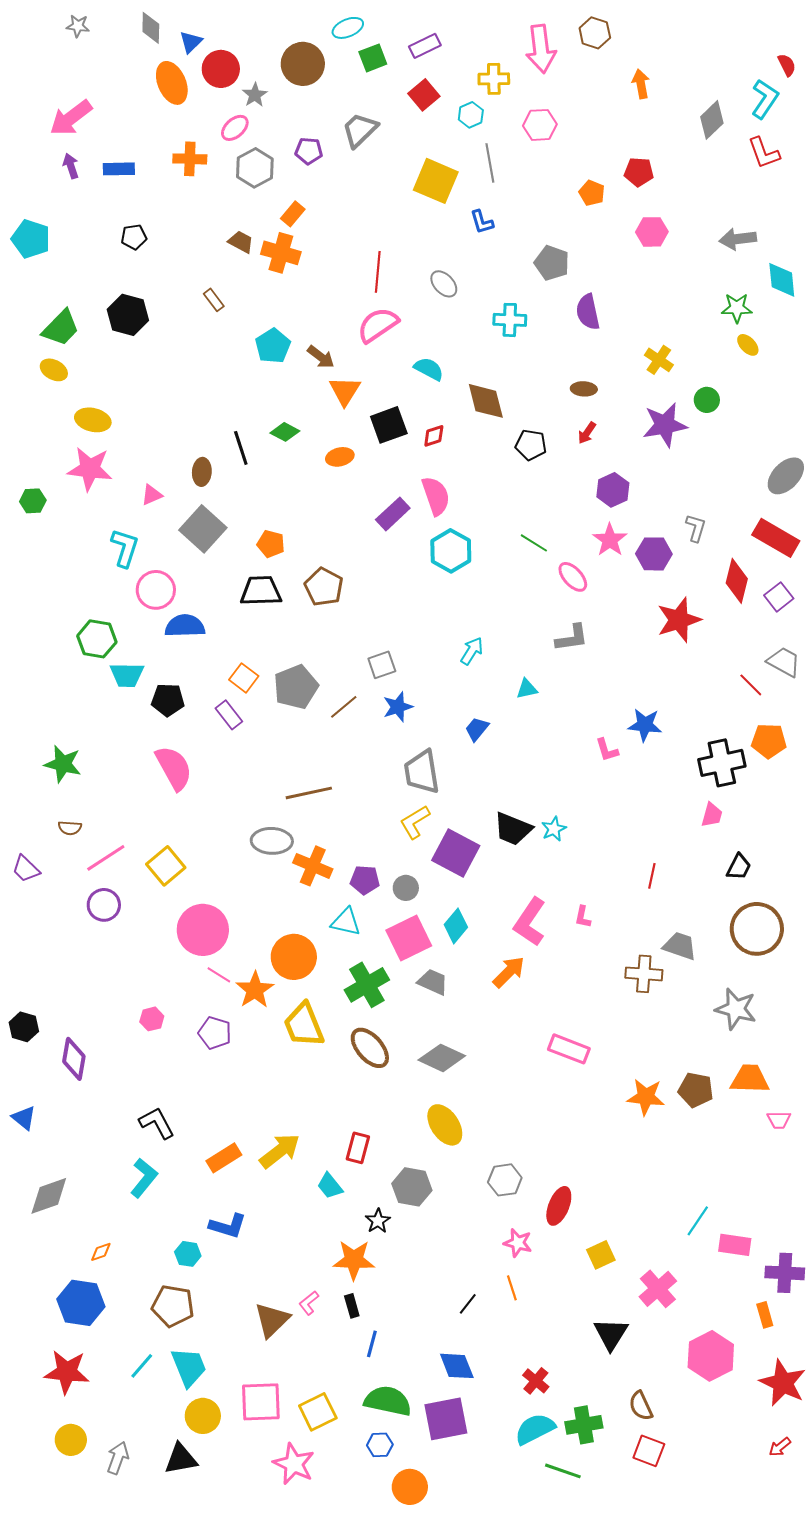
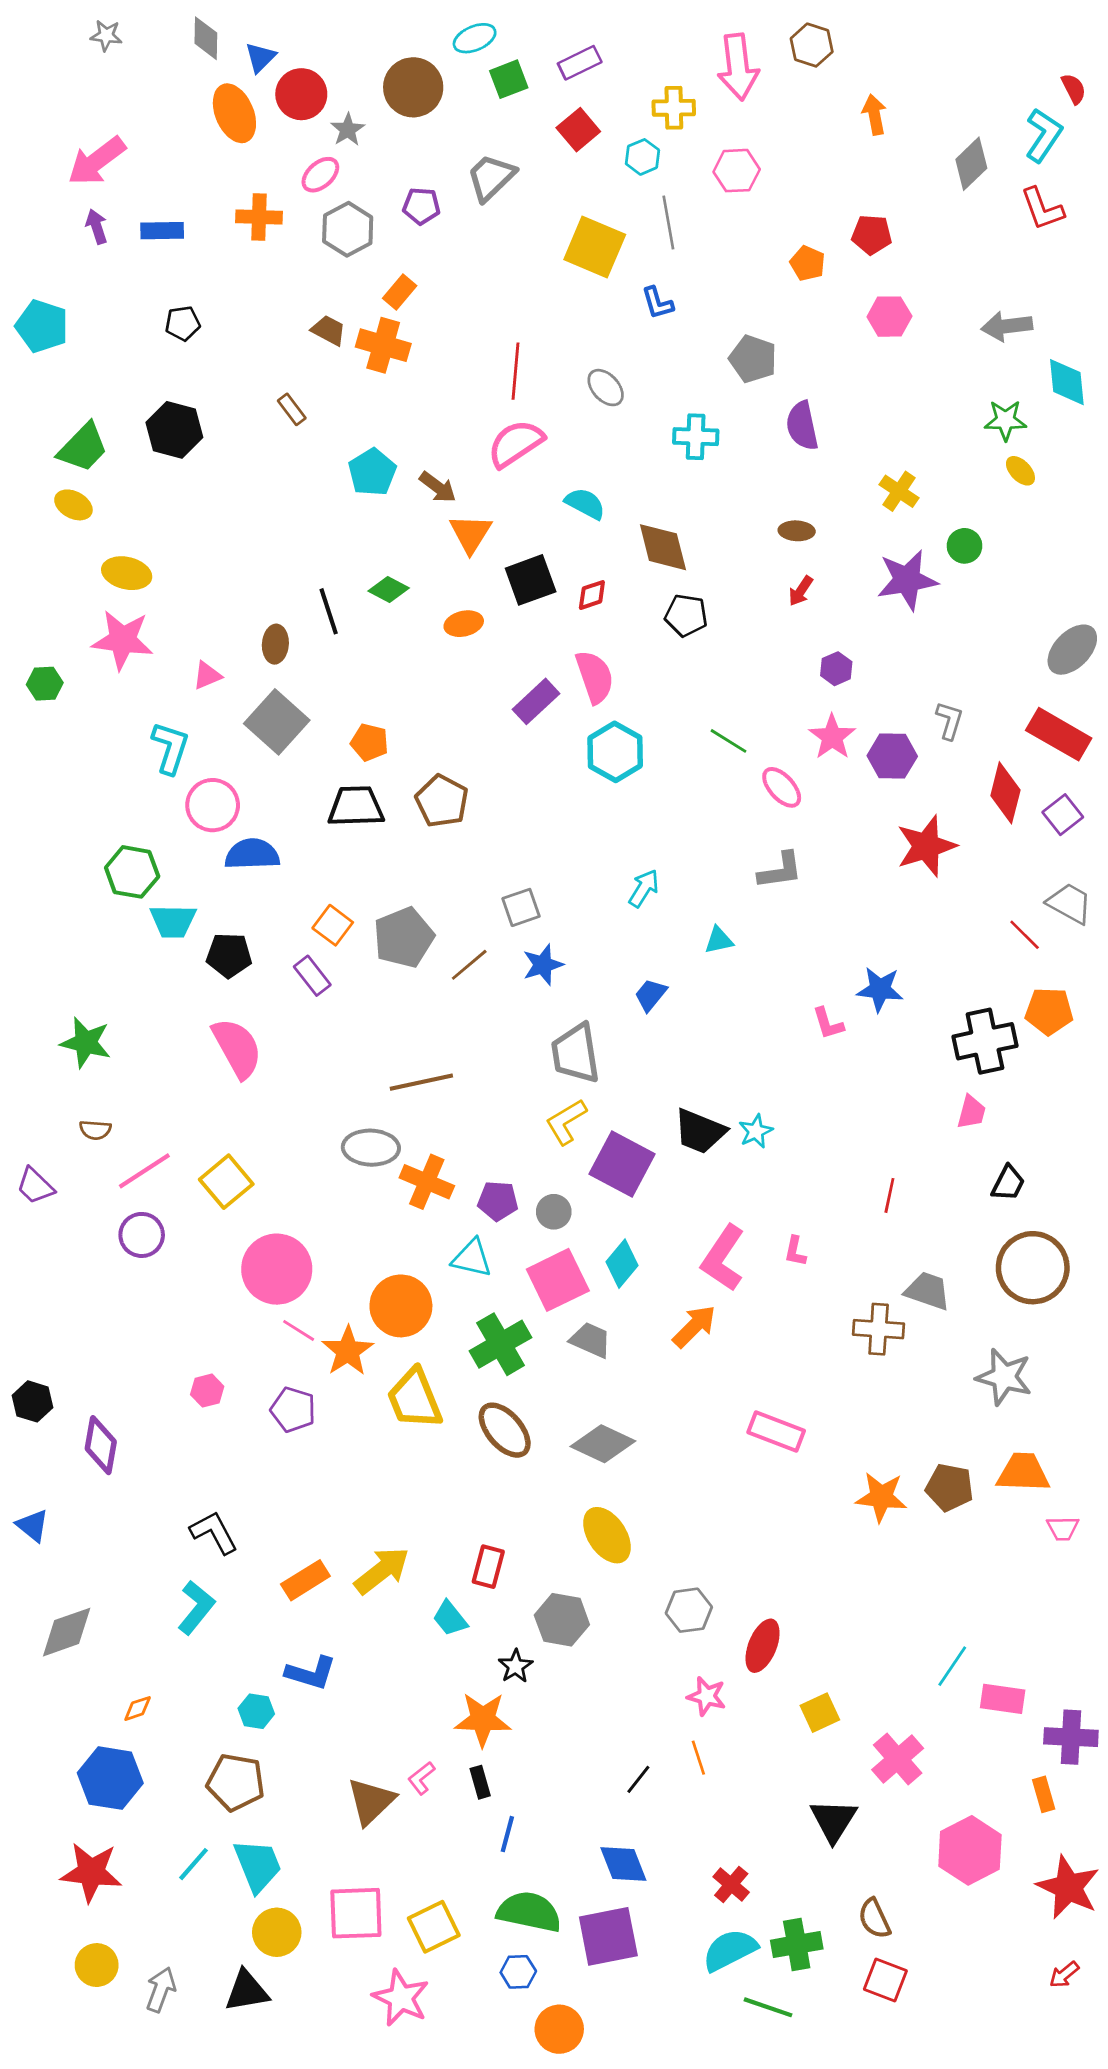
black pentagon: (531, 445) -> (686, 615), moved
purple hexagon: (613, 490) -> (836, 669), size x0.7

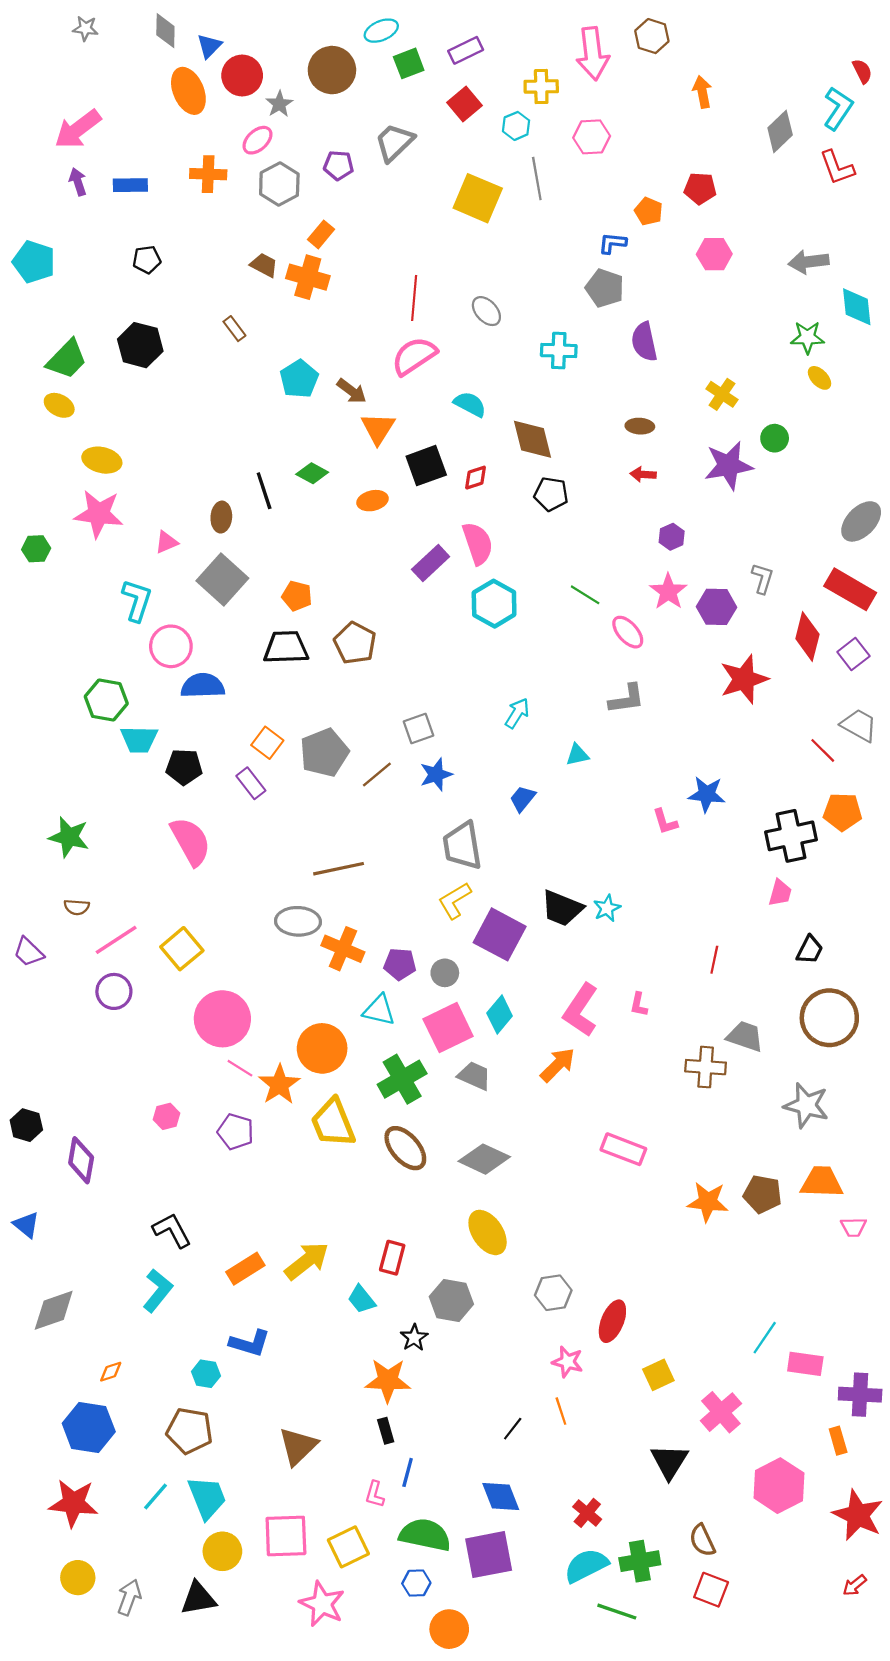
blue L-shape: (657, 303) -> (612, 243), moved, turned 112
red arrow: (801, 591) -> (643, 474), turned 60
pink L-shape: (421, 1778) -> (375, 1494), moved, turned -36

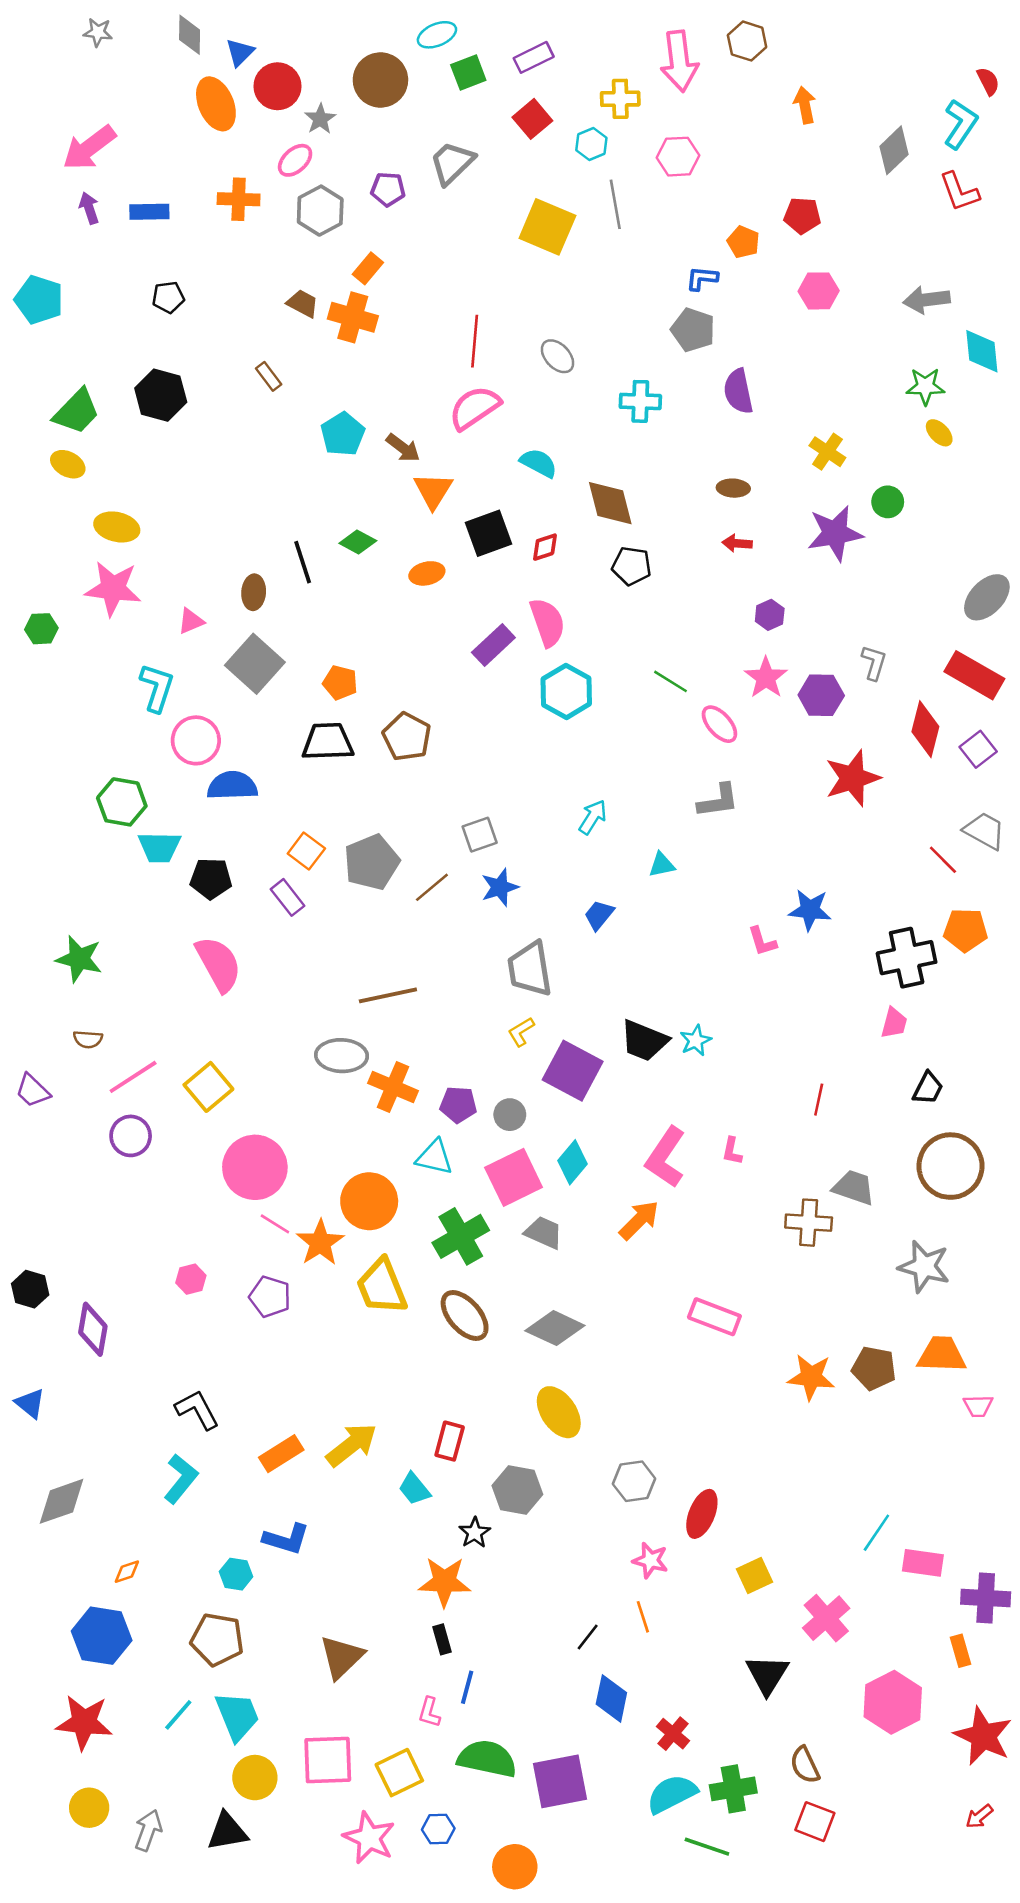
yellow L-shape: (455, 901) -> (521, 1032), size x0.7
blue diamond: (501, 1497) -> (611, 1698), moved, turned 33
blue hexagon: (416, 1583) -> (438, 1829), moved

